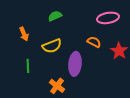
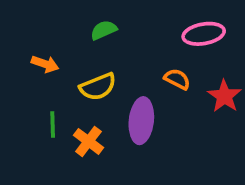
orange arrow: (24, 34) -> (45, 64), turned -48
orange cross: (57, 86) -> (88, 141), moved

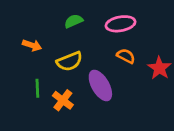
pink ellipse: (204, 34) -> (121, 24), moved
purple ellipse: (141, 121) -> (100, 86), turned -36

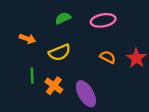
orange semicircle: (126, 56) -> (108, 57), moved
purple ellipse: (100, 86) -> (86, 94), moved

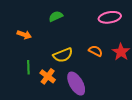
pink ellipse: (103, 20) -> (110, 17), moved
yellow semicircle: (60, 52) -> (63, 55), moved

